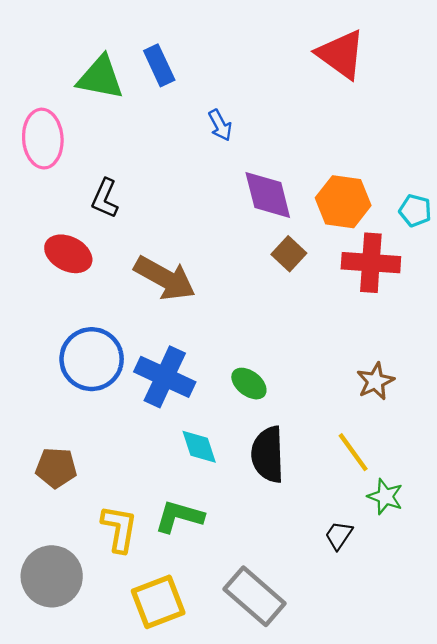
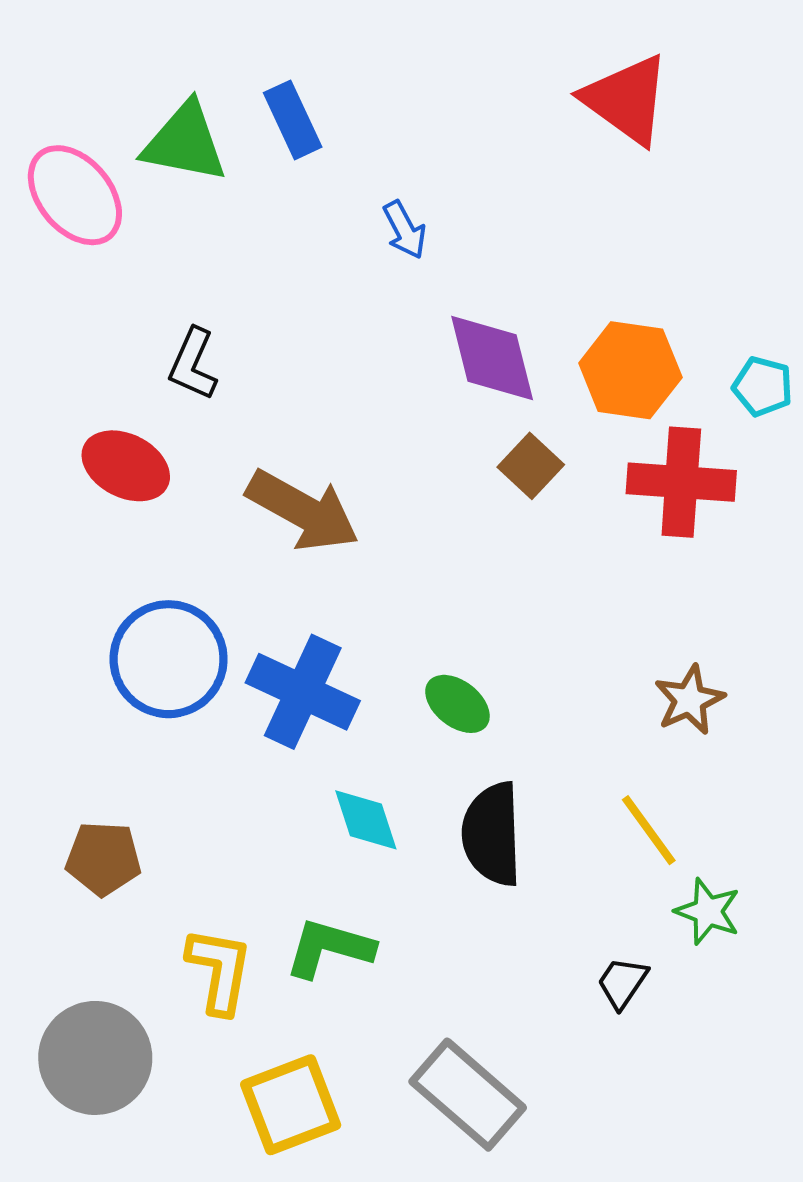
pink ellipse: (43, 139) -> (75, 195), moved, turned -36

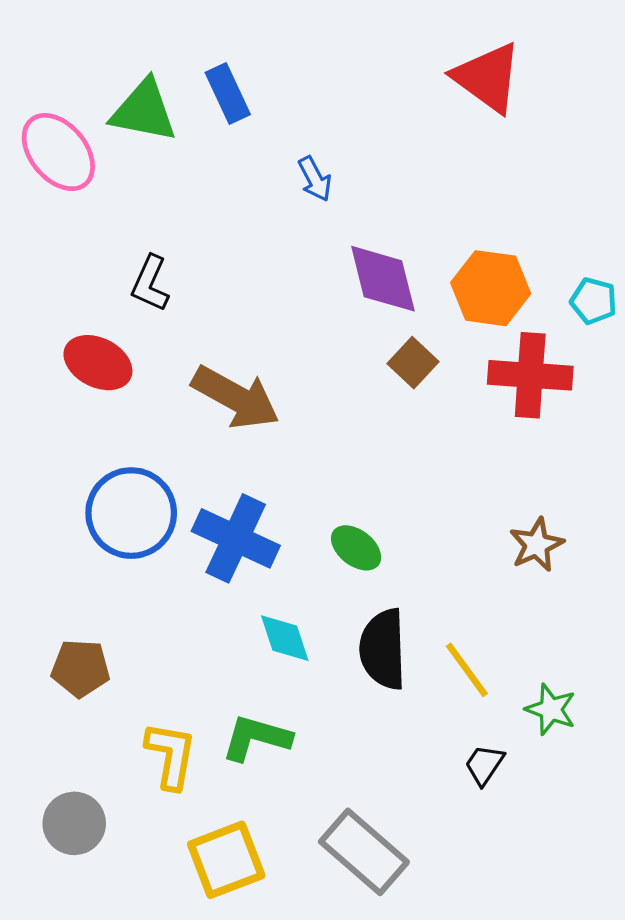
yellow line: (649, 830) -> (467, 670), moved
gray circle: (95, 1058) -> (74, 823), size x0.7

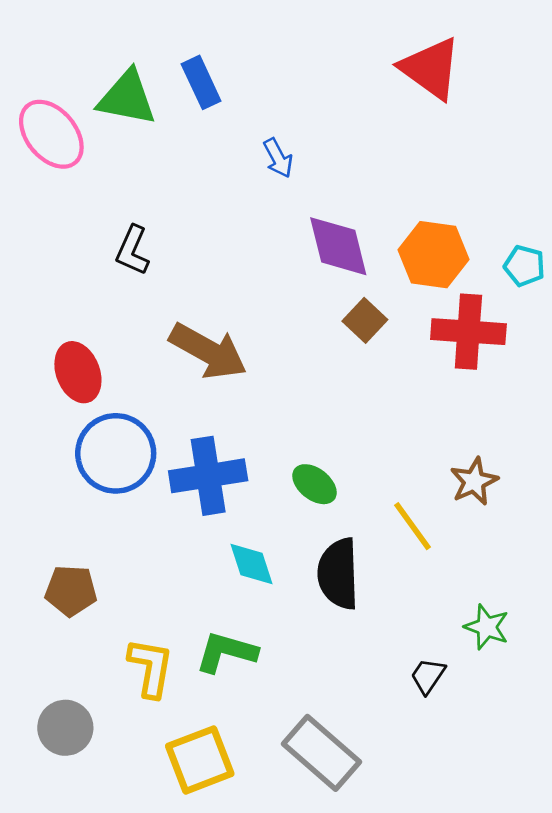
red ellipse: (98, 363) -> (78, 372), moved, turned 42
blue cross: (236, 538) -> (208, 476), turned -34
yellow line: (467, 670) -> (412, 526), moved

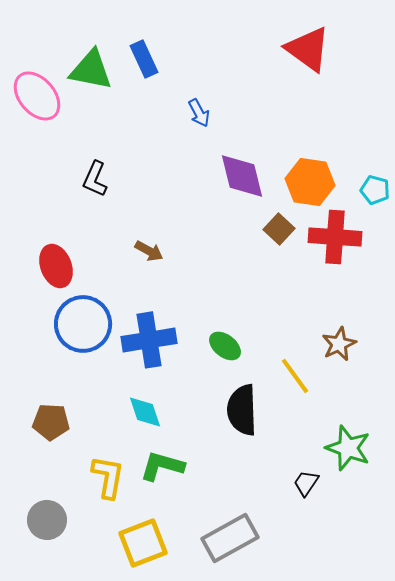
brown square: (365, 320) -> (279, 229), moved
brown arrow: (208, 351) -> (149, 251), size x0.5
cyan diamond: (252, 564) -> (145, 412), moved
green star: (487, 627) -> (348, 448), size x1.4
gray rectangle: (321, 753) -> (230, 538), turned -70

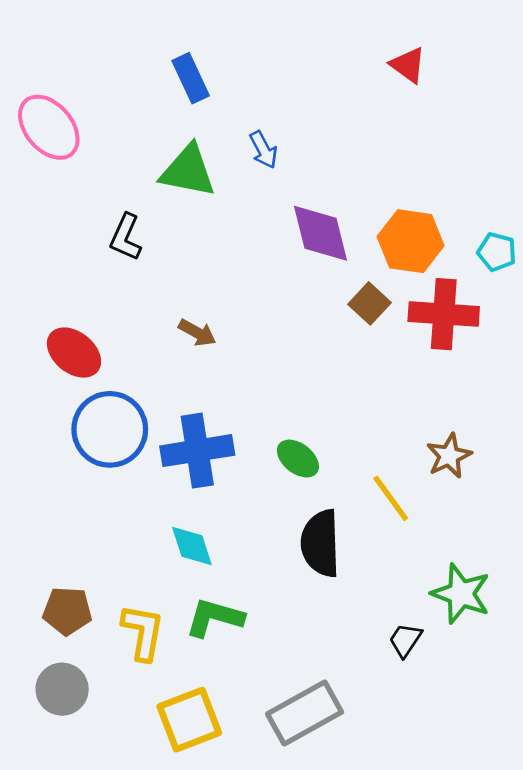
red triangle: (308, 49) -> (408, 65), size x0.6
green triangle: (91, 70) -> (188, 171), moved
red ellipse: (56, 266) -> (74, 353), turned -30
brown pentagon: (51, 422) -> (67, 611), moved

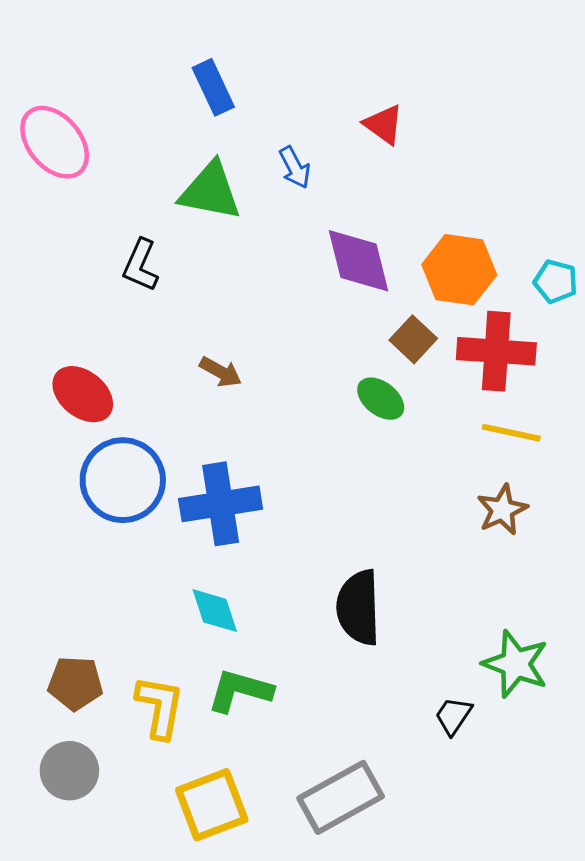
red triangle: (408, 65) -> (384, 124), moved
green ellipse: (298, 459) -> (381, 399), moved
yellow line: (391, 498) -> (511, 433), moved, turned -42

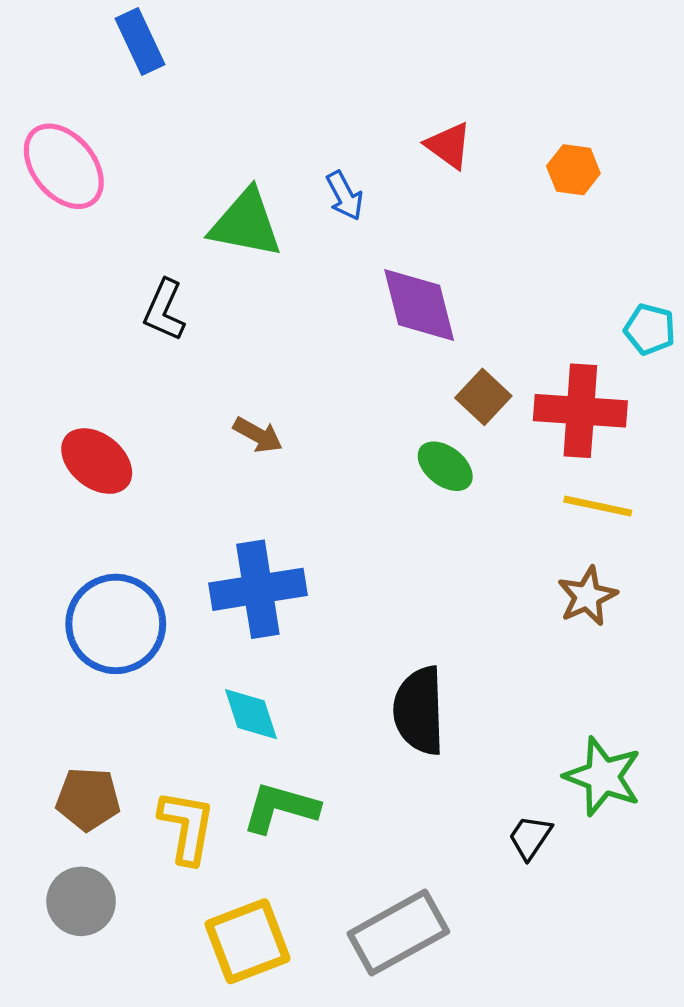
blue rectangle: (213, 87) -> (140, 41), moved
orange hexagon: (459, 270) -> (573, 170), moved, size x0.6
blue circle: (123, 480) -> (116, 624), moved

